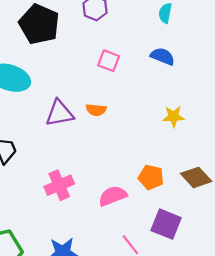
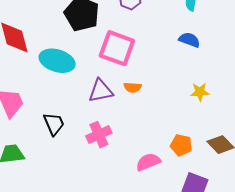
pink square: (109, 61) -> (117, 48), moved, size x1.8
pink cross: (59, 185) -> (99, 135), moved

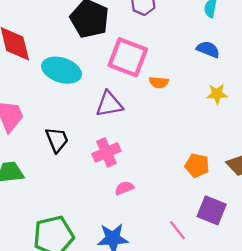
orange semicircle: (133, 87) -> (159, 82), moved
yellow star: (200, 92) -> (217, 94), moved
pink semicircle: (148, 162) -> (124, 188), moved, size x0.7

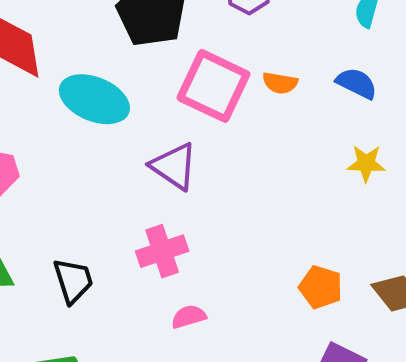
orange semicircle: (159, 82) -> (280, 83), moved
purple triangle: (109, 104) -> (174, 166), turned 40
black trapezoid: (57, 140) -> (73, 281), moved

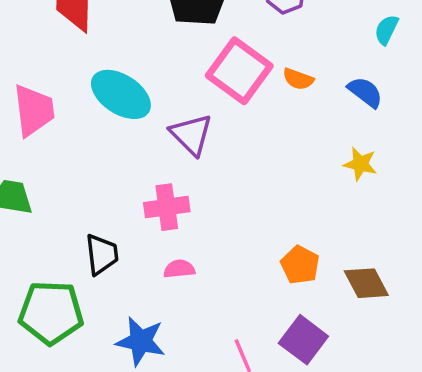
cyan ellipse: (94, 99) -> (121, 94), moved
black trapezoid: (73, 281) -> (102, 254), moved

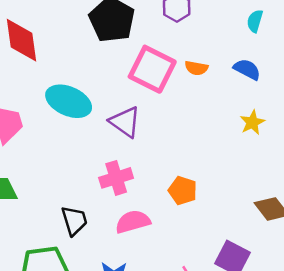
yellow star: (360, 164) -> (252, 122), turned -30
orange pentagon: (300, 265) -> (183, 190), moved
pink semicircle: (179, 269) -> (133, 222), size x1.5

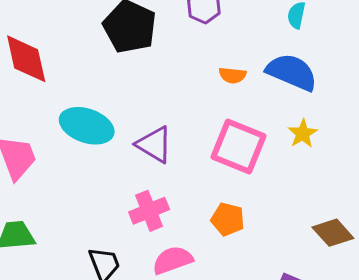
pink square: (152, 69) -> (238, 146), moved
blue semicircle: (247, 69) -> (292, 72), size x1.6

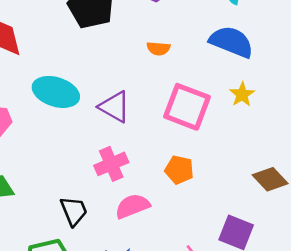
orange semicircle: (232, 75) -> (158, 48), moved

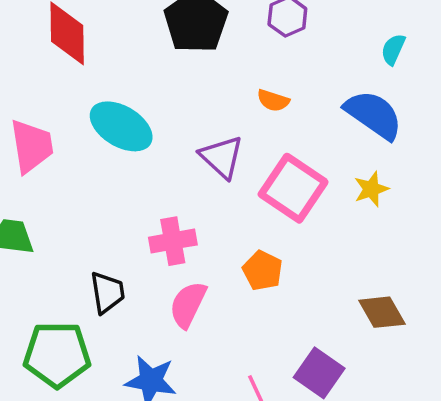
purple triangle: (114, 107) -> (222, 157), moved
pink semicircle: (132, 206) -> (188, 305), turned -56

